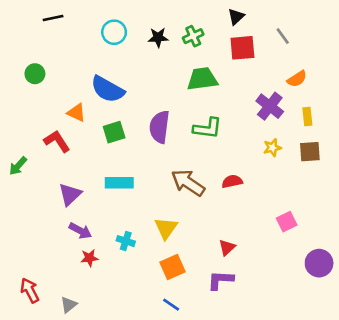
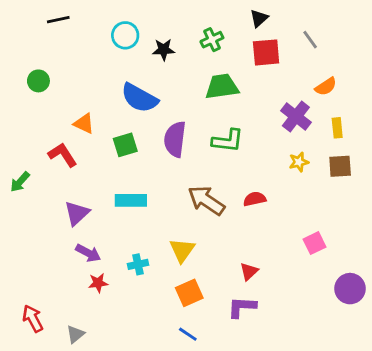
black star: (158, 37) -> (164, 50), moved
blue semicircle: (108, 89) -> (139, 98), moved
cyan cross: (126, 241) -> (138, 264), turned -30

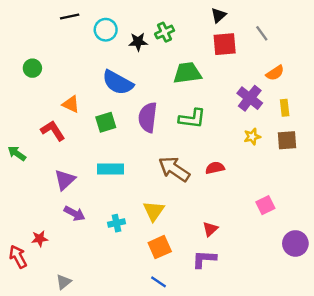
black line: (58, 20) -> (70, 17), moved
green cross: (212, 40) -> (165, 32), moved
green arrow: (20, 182) -> (17, 153), turned 84
red star: (98, 283) -> (40, 239), moved
red arrow: (33, 318) -> (18, 257), moved

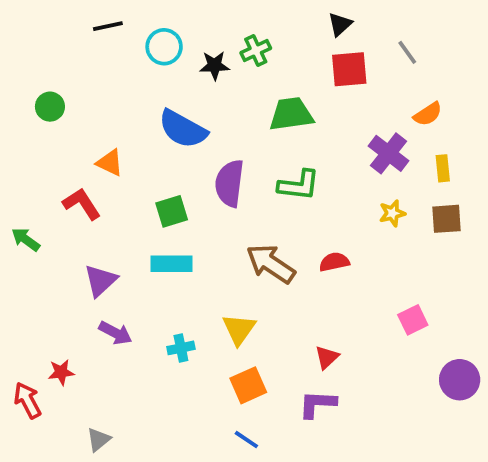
green square: (106, 122) -> (172, 211), moved

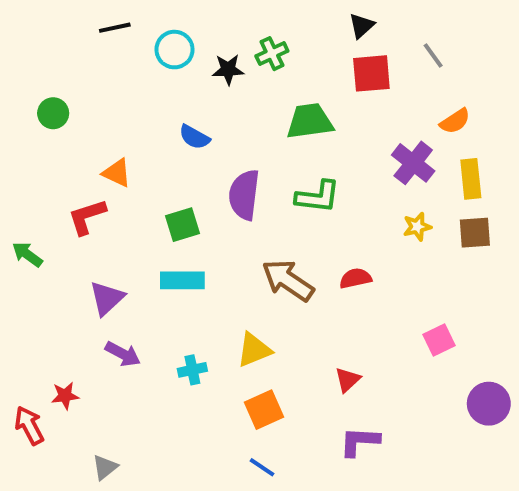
blue semicircle: (183, 129) -> (194, 137), size x0.6
yellow rectangle: (443, 168) -> (471, 179), size x1.4
red L-shape: (82, 204) -> (87, 217), turned -75
yellow triangle: (239, 329) -> (254, 350), turned 33
purple L-shape: (317, 404) -> (359, 441), moved

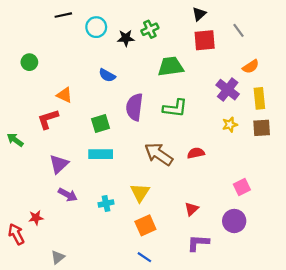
yellow triangle: (254, 350) -> (140, 193), turned -35
purple circle: (489, 404) -> (234, 221), moved

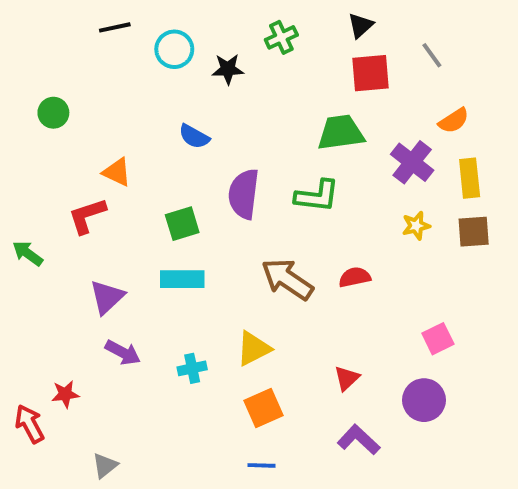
green cross: (150, 29) -> (281, 37), moved
green trapezoid: (171, 67) -> (341, 133), moved
yellow triangle: (140, 193) -> (254, 349), turned 30
purple L-shape: (198, 243) -> (359, 440), turned 40
blue line: (144, 257) -> (261, 465), turned -32

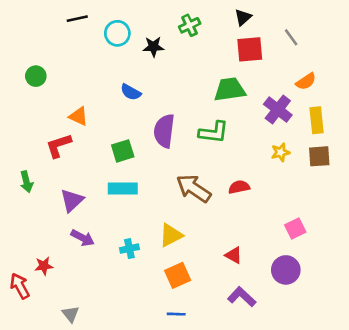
green arrow: (28, 253) -> (26, 182), moved, turned -140
red triangle: (347, 378) -> (234, 255), turned -48
gray triangle: (105, 465) -> (71, 314), turned -30

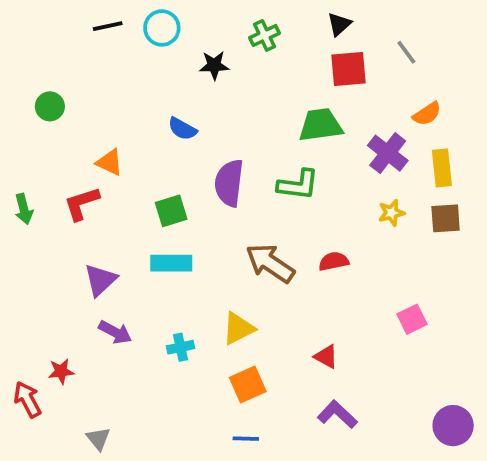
cyan circle: (117, 33) -> (162, 28), moved
green arrow: (26, 182) -> (24, 209), moved
purple circle: (286, 270) -> (453, 426), moved

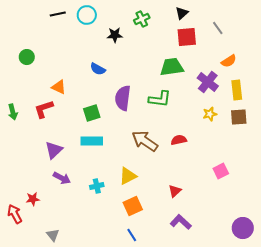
red triangle: (326, 356) -> (175, 191), turned 48
blue line: (246, 439) -> (132, 235), turned 56

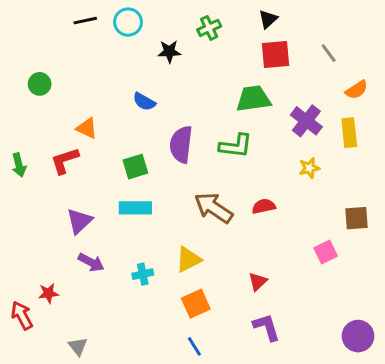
gray line: (218, 28) -> (329, 53), moved
orange semicircle: (229, 61) -> (357, 90), moved
brown square: (239, 117) -> (357, 218), moved
purple L-shape: (181, 222) -> (267, 327), turned 30

